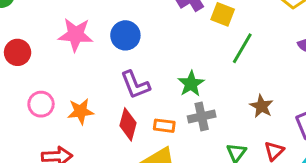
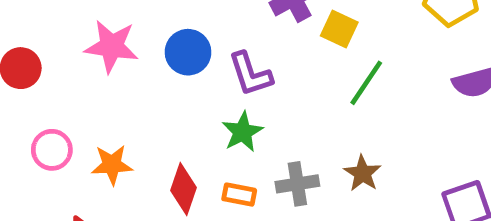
green star: (191, 84) -> (242, 132), moved
purple L-shape: (135, 85) -> (250, 74), moved
brown star: (261, 106) -> (362, 173), moved

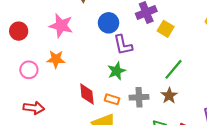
blue circle: (188, 52) -> (109, 23), moved
green line: (366, 83) -> (173, 69), moved
orange star: (112, 165) -> (56, 59), moved
red diamond: (184, 189) -> (87, 94), turned -30

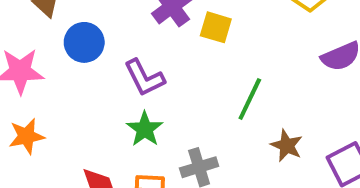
blue circle: (109, 23) -> (84, 42), moved
brown star: (169, 96) -> (287, 146), moved

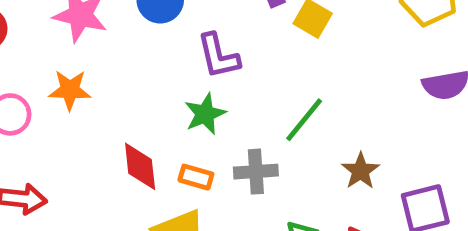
green line: (250, 99) -> (304, 120), moved

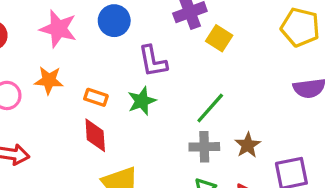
gray cross: (256, 172) -> (204, 147), moved
orange rectangle: (196, 177) -> (96, 97), moved

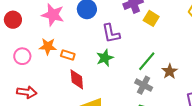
orange rectangle: (96, 97) -> (68, 55), moved
brown star: (248, 145) -> (170, 71), moved
gray cross: (204, 147) -> (144, 85), turned 30

